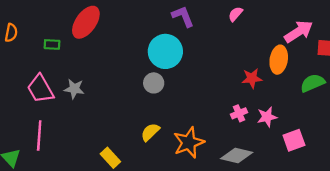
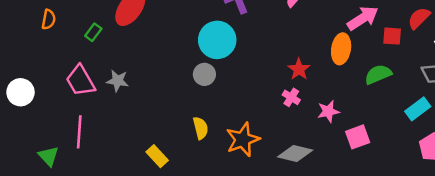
green rectangle: (52, 44) -> (93, 32), turned -56
red star: (252, 78) -> (299, 69), moved, turned -30
pink cross: (239, 113) -> (291, 97), moved, turned -35
yellow semicircle: (150, 132) -> (201, 128), turned 120

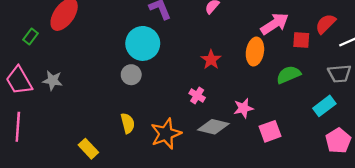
red star: (299, 69) -> (211, 60), moved
pink cross: (291, 97) -> (197, 95), moved
gray diamond: (295, 154) -> (213, 127), moved

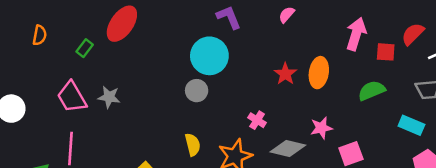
pink arrow: (275, 24) -> (356, 34), turned -40
orange ellipse: (255, 52) -> (319, 73), moved
pink cross: (197, 95) -> (257, 120), moved
cyan rectangle: (324, 106) -> (411, 125), turned 60

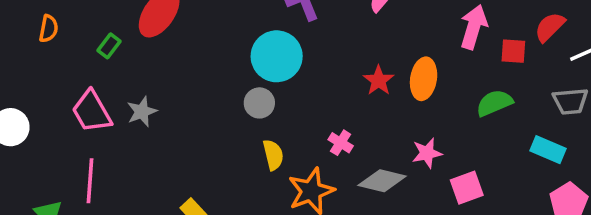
gray star: (109, 97) -> (142, 112), turned -30
yellow semicircle: (193, 145) -> (273, 155), moved

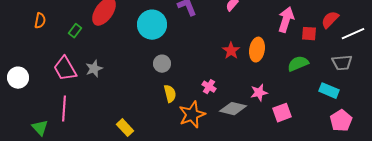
cyan circle: (277, 56) -> (152, 25), moved

